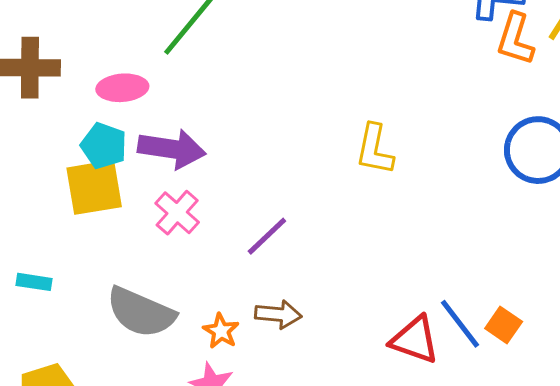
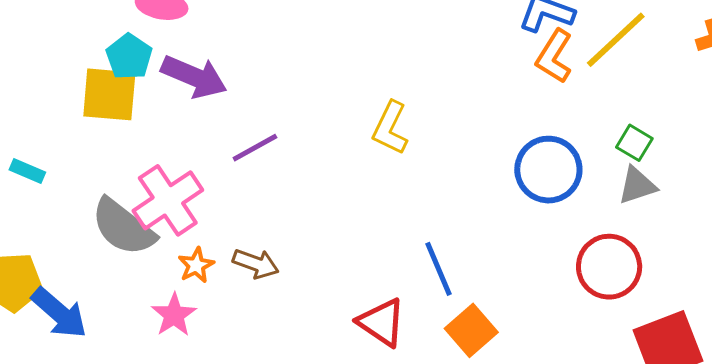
pink cross: (177, 213) -> (168, 200), moved, size x1.5
purple line: (267, 236) -> (255, 148), moved
blue line: (460, 324) -> (438, 269), moved
orange square: (504, 325) -> (471, 330), size x1.4

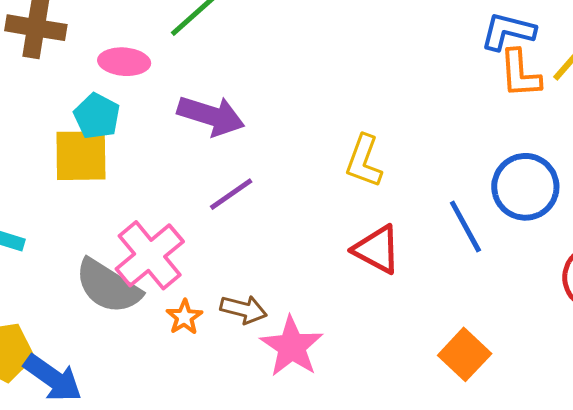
orange L-shape: (554, 56) -> (520, 74), turned -30
purple arrow: (194, 77) -> (211, 116), moved
blue line: (438, 269) -> (465, 226), moved
pink star: (174, 315) -> (292, 347), moved, size x1.4
red triangle: (382, 322) -> (377, 249), moved

